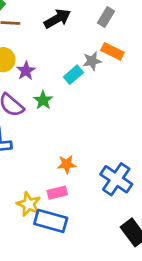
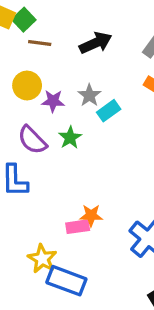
gray star: (92, 61) -> (89, 95), moved, turned -30
purple star: (26, 71) -> (53, 101), turned 30
pink rectangle: (57, 193) -> (78, 227), moved

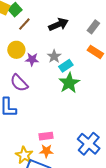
brown line: (40, 43) -> (24, 24), turned -56
green star: (70, 138) -> (69, 83), moved, size x1.5
orange star: (91, 215) -> (46, 151), moved

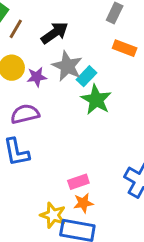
black arrow: (58, 24) -> (55, 33), moved
gray star: (54, 56) -> (67, 66), size x1.5
purple semicircle: (19, 83) -> (25, 114), turned 132

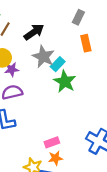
orange rectangle: (125, 48) -> (86, 43), turned 56
purple star: (37, 77) -> (12, 69), moved

